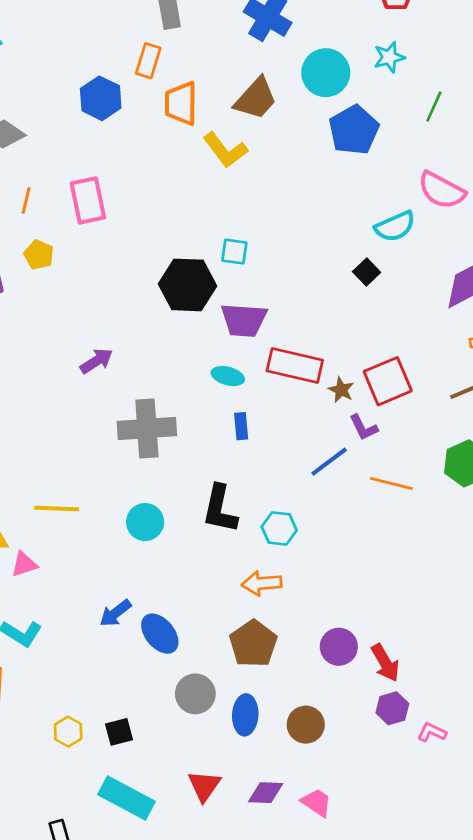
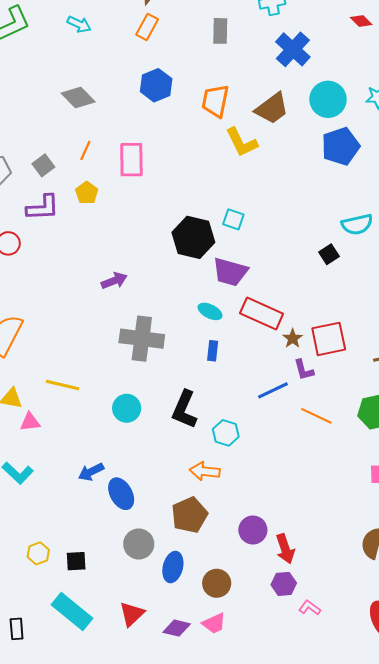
orange rectangle: (148, 61) -> (147, 27), moved
pink trapezoid: (317, 802) -> (214, 623), moved, turned 110

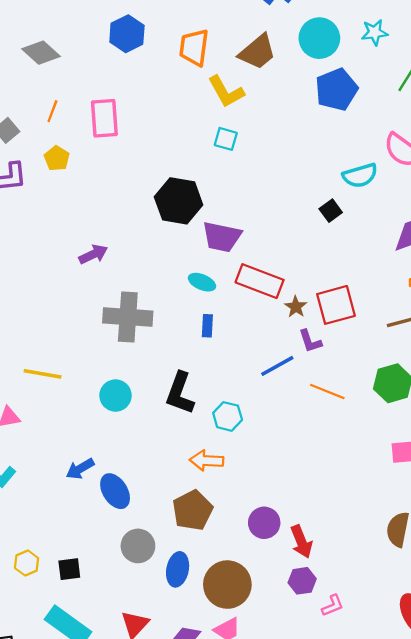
cyan square: (233, 219) -> (226, 139), moved
brown circle: (217, 583) -> (227, 585), size x1.5
pink L-shape: (310, 608) -> (333, 606), turned 125

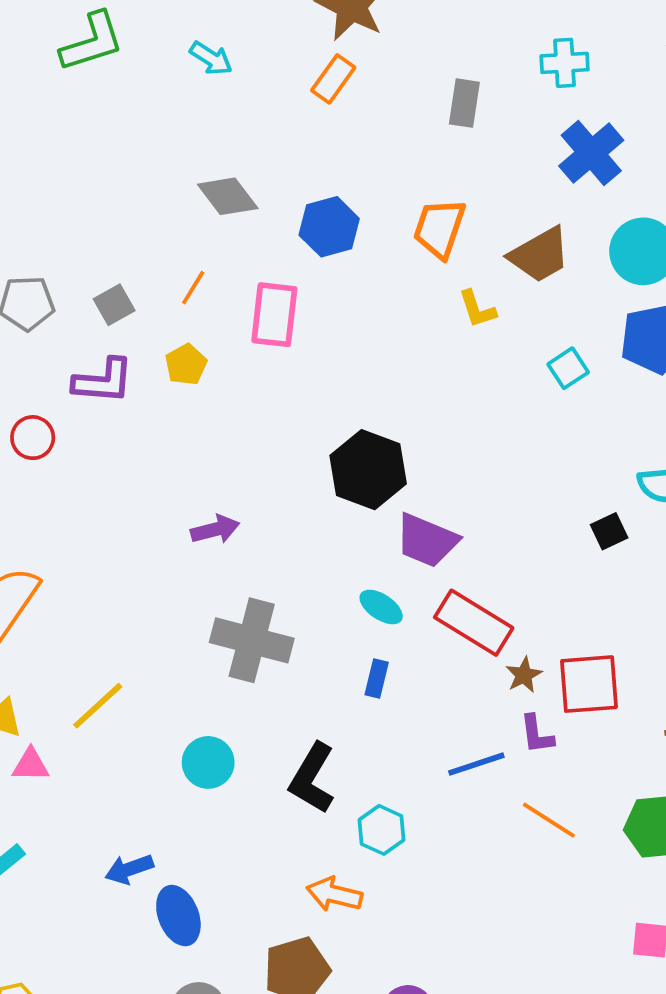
blue hexagon: (127, 34) -> (329, 227), moved
gray diamond: (41, 53) -> (228, 196), moved
yellow L-shape: (226, 92) -> (477, 309), size x0.7
cyan square: (226, 139) -> (568, 368), moved, turned 30
yellow line: (43, 374) -> (98, 706), turned -63

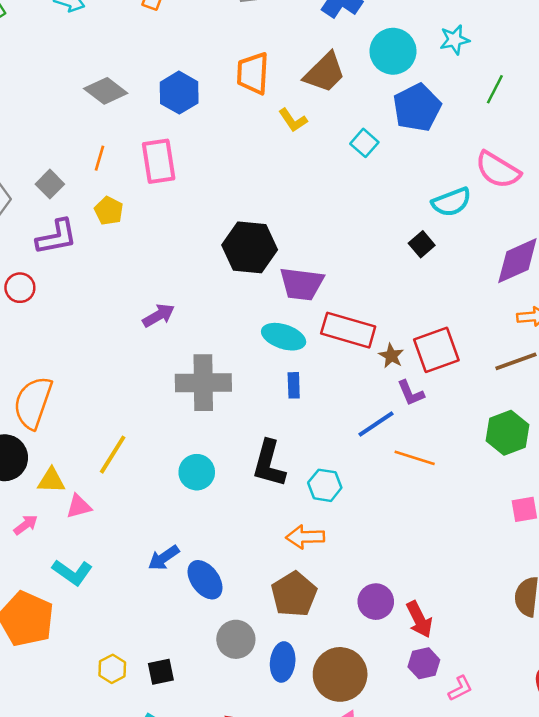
cyan ellipse: (381, 607) -> (284, 337), size x1.4
orange line: (549, 820) -> (415, 458), moved

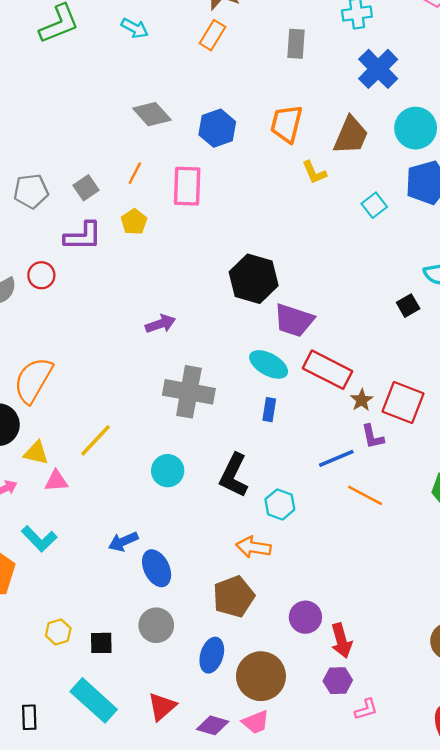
brown trapezoid: (325, 73) -> (351, 135), turned -33
red square: (436, 350) -> (403, 403), turned 30
gray circle: (236, 639) -> (156, 625), moved

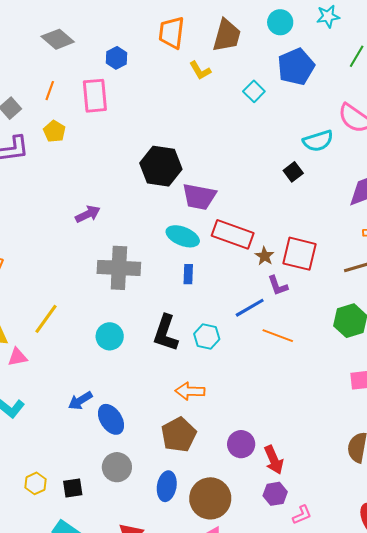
blue hexagon: (217, 128) -> (116, 58), moved, size x0.7
cyan circle: (416, 128) -> (280, 22), size x0.7
cyan hexagon: (280, 504) -> (207, 336), moved

